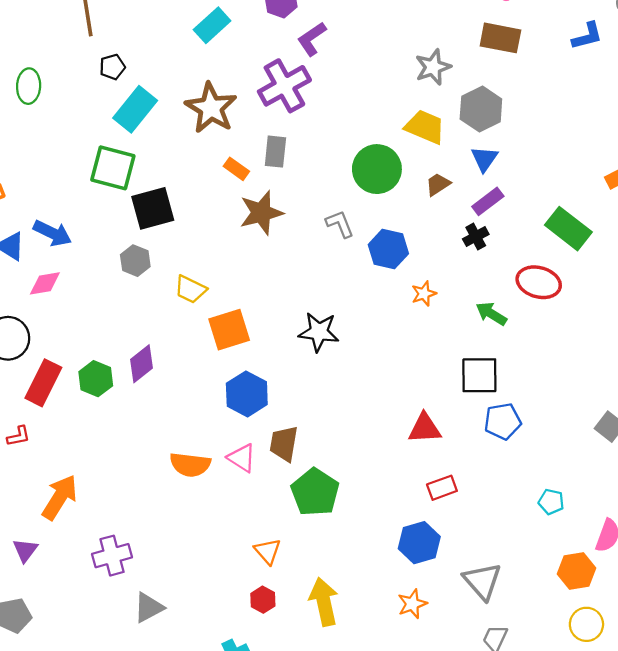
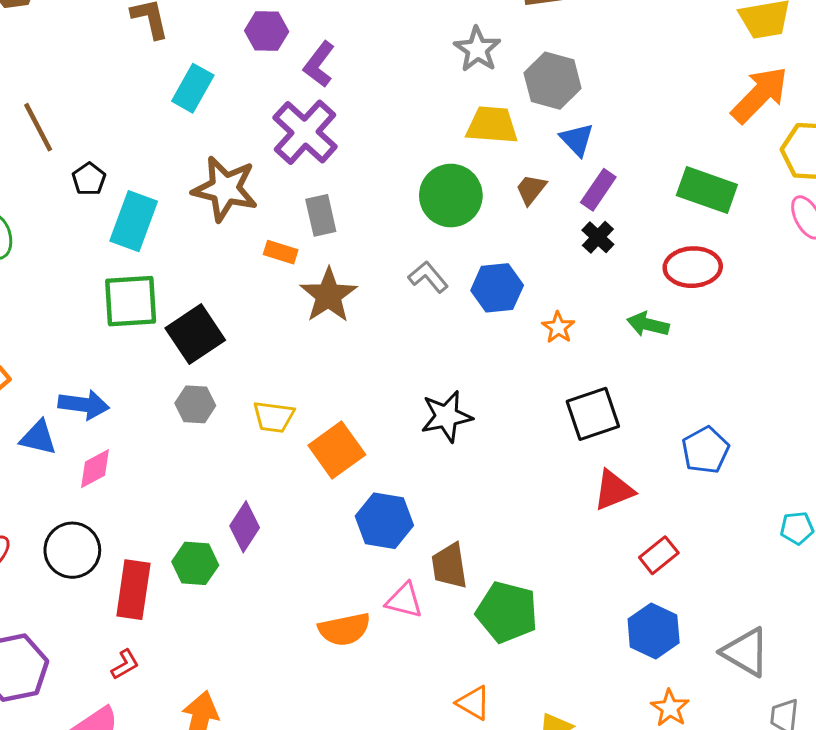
black square: (479, 375) -> (593, 414), moved

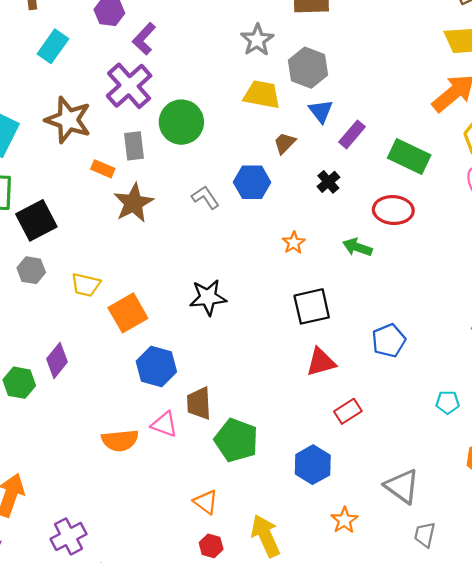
purple rectangle: (598, 190) -> (352, 134), moved
green circle: (451, 196) -> (181, 122), moved
blue hexagon: (497, 288) -> (252, 182), moved
blue hexagon: (654, 631) -> (313, 465), moved

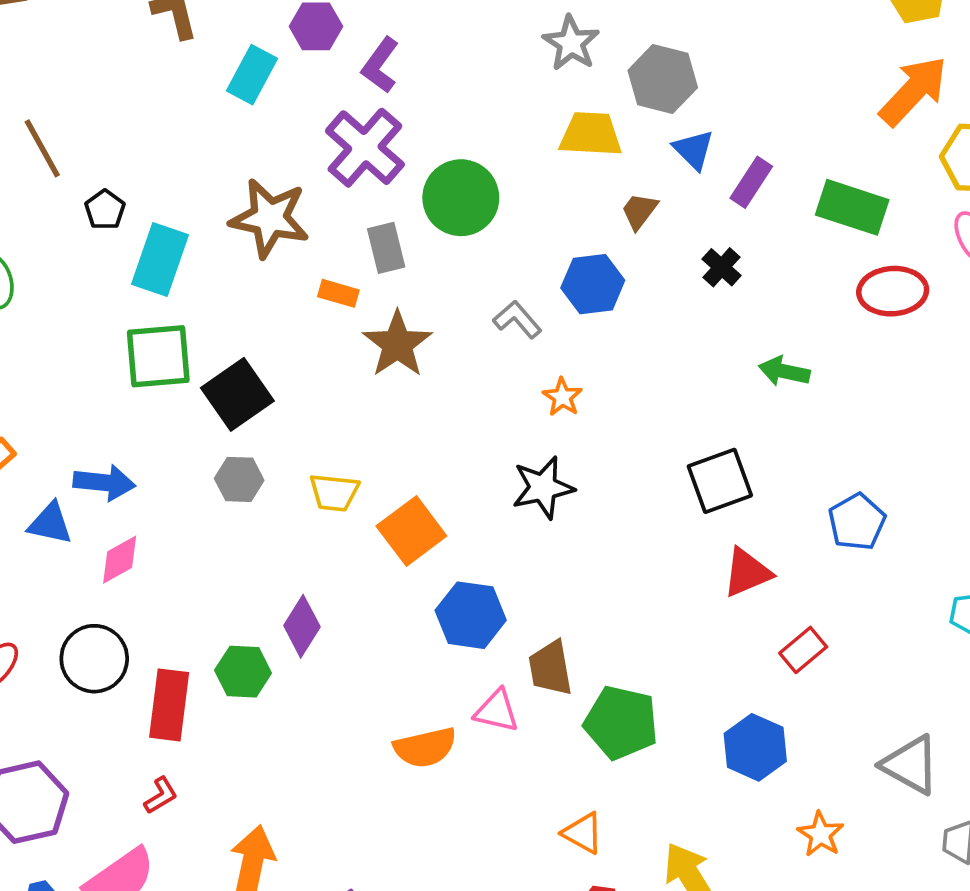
cyan rectangle: (53, 46) -> (252, 75), moved
red ellipse: (393, 210) -> (893, 291), moved
orange star: (294, 243) -> (562, 397), moved

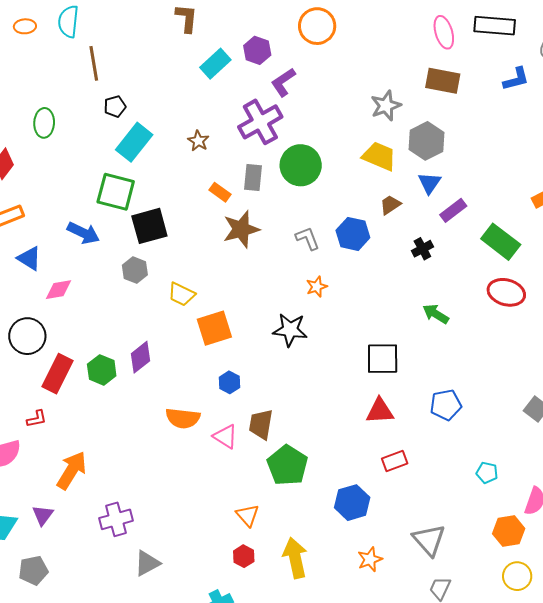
brown star: (270, 218) -> (198, 141), size x0.5
blue arrow: (104, 483) -> (83, 233), moved
blue hexagon: (471, 615) -> (229, 382), size x0.6
orange semicircle: (425, 747) -> (183, 418), moved

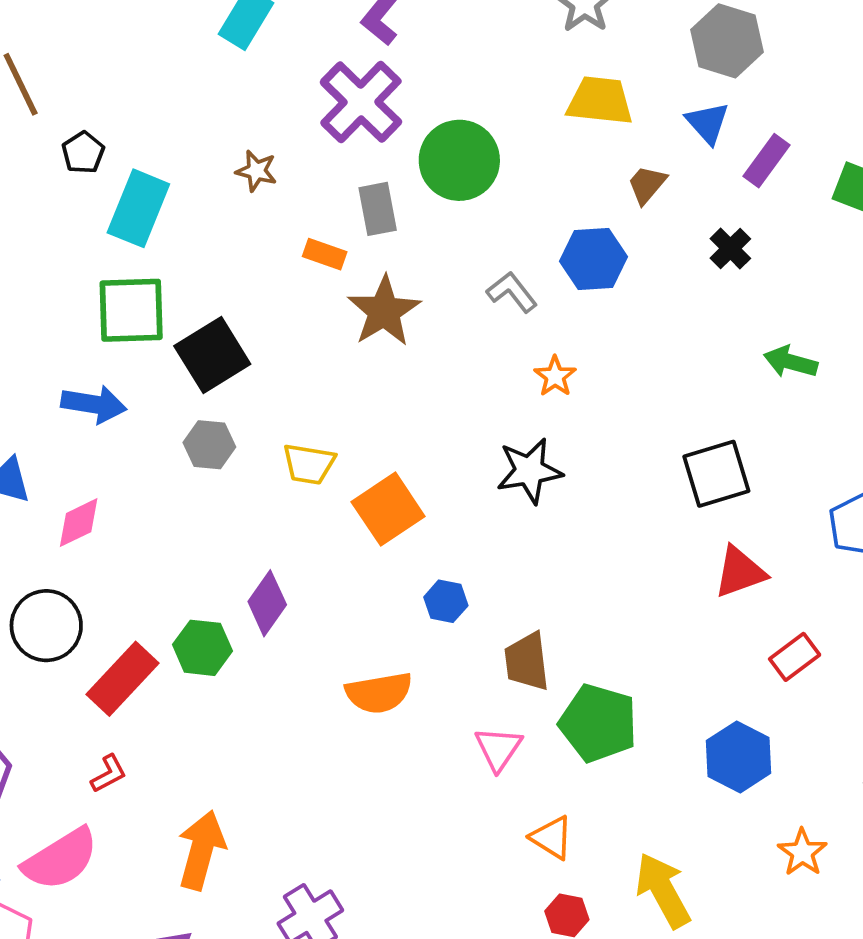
gray hexagon: (426, 141) -> (727, 41), moved
red rectangle: (57, 374) -> (123, 679), turned 33
pink triangle: (225, 437) -> (498, 749), moved, turned 48

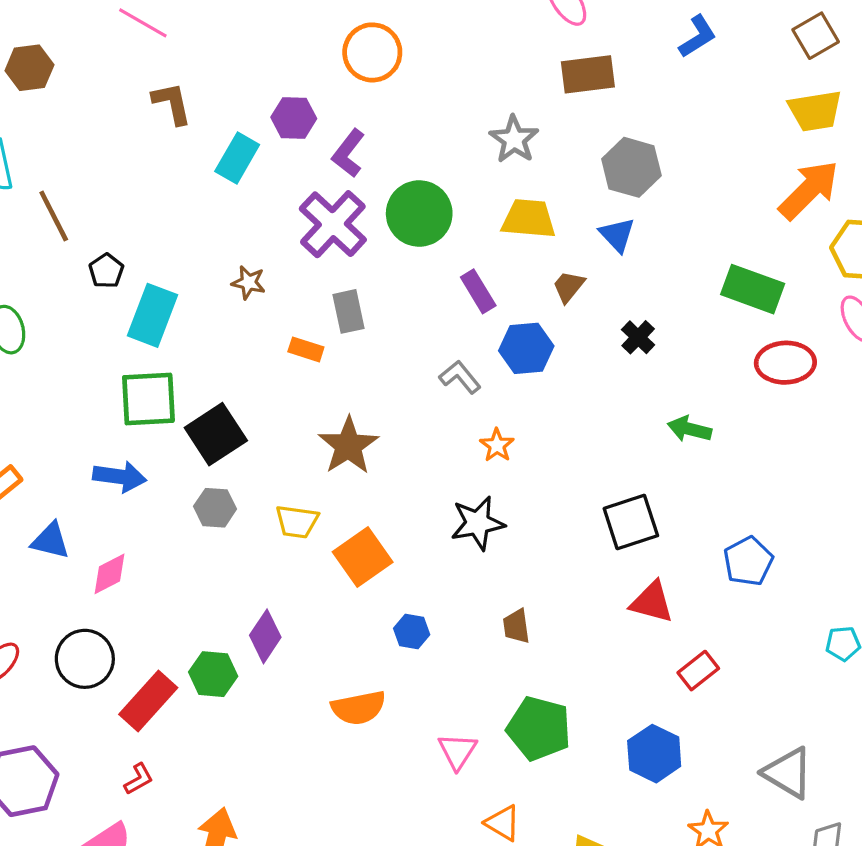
green circle: (459, 160) -> (419, 214), moved
purple rectangle: (767, 161) -> (478, 291), moved, turned -66
brown star: (384, 311) -> (348, 446), moved
red triangle: (740, 572) -> (652, 602), turned 36
brown trapezoid: (527, 662) -> (516, 626), moved, size x0.7

